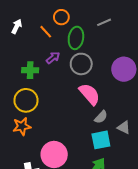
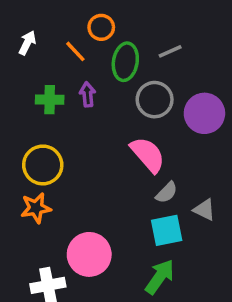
gray line: (104, 22) -> (170, 51), moved
purple arrow: (53, 58) -> (87, 94), turned -56
gray circle: (81, 64) -> (155, 100), moved
green cross: (30, 70) -> (50, 100), moved

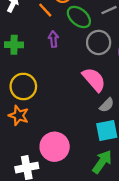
green ellipse: (125, 62) -> (79, 17), turned -60
green cross: (50, 100) -> (14, 45), moved
orange star: (36, 208) -> (19, 115), turned 30

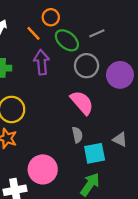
purple arrow: (53, 39) -> (42, 62), size x1.5
gray semicircle: (107, 105) -> (77, 135), moved, turned -56

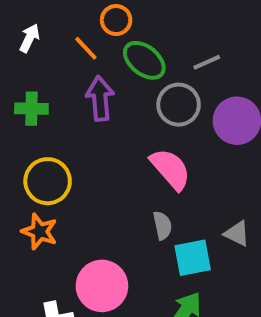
gray line: (97, 33) -> (207, 62), moved

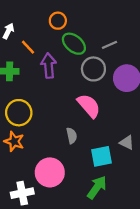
orange line: (86, 48) -> (28, 47), moved
gray semicircle: (162, 225) -> (72, 136), moved

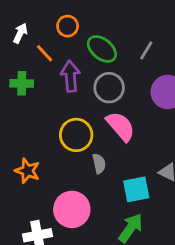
orange circle: (58, 21) -> (68, 26), moved
gray line: (110, 45) -> (146, 50), turned -35
gray circle: (93, 69) -> (109, 88), moved
yellow circle: (19, 113) -> (76, 135), moved

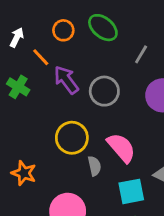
green ellipse: (102, 49) -> (103, 28), moved
purple arrow: (70, 76) -> (66, 80), turned -32
green cross: (22, 83) -> (18, 87), turned 30
pink semicircle: (121, 126) -> (121, 148), moved

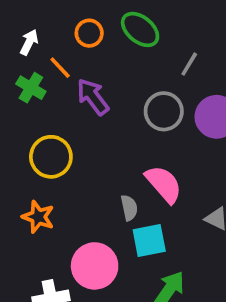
green cross: (18, 87) -> (31, 88), moved
gray circle: (104, 91) -> (164, 111), moved
yellow circle: (72, 138) -> (51, 157), moved
cyan square: (131, 191) -> (149, 240), moved

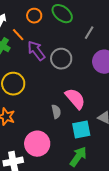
gray circle: (164, 111) -> (61, 59), moved
cyan square: (149, 240) -> (81, 130), moved

